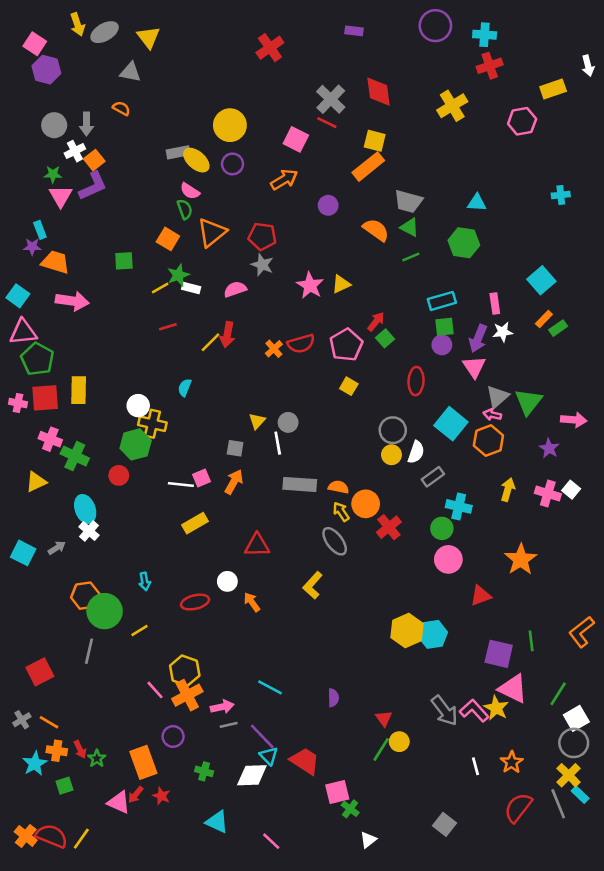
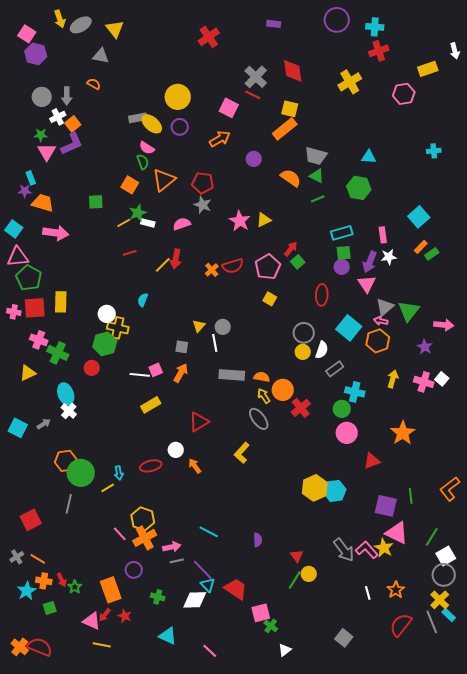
red triangle: (257, 545) -> (199, 422), turned -30
cyan arrow: (145, 581) -> (119, 473), moved
yellow line: (81, 839) -> (102, 645), moved, turned 66

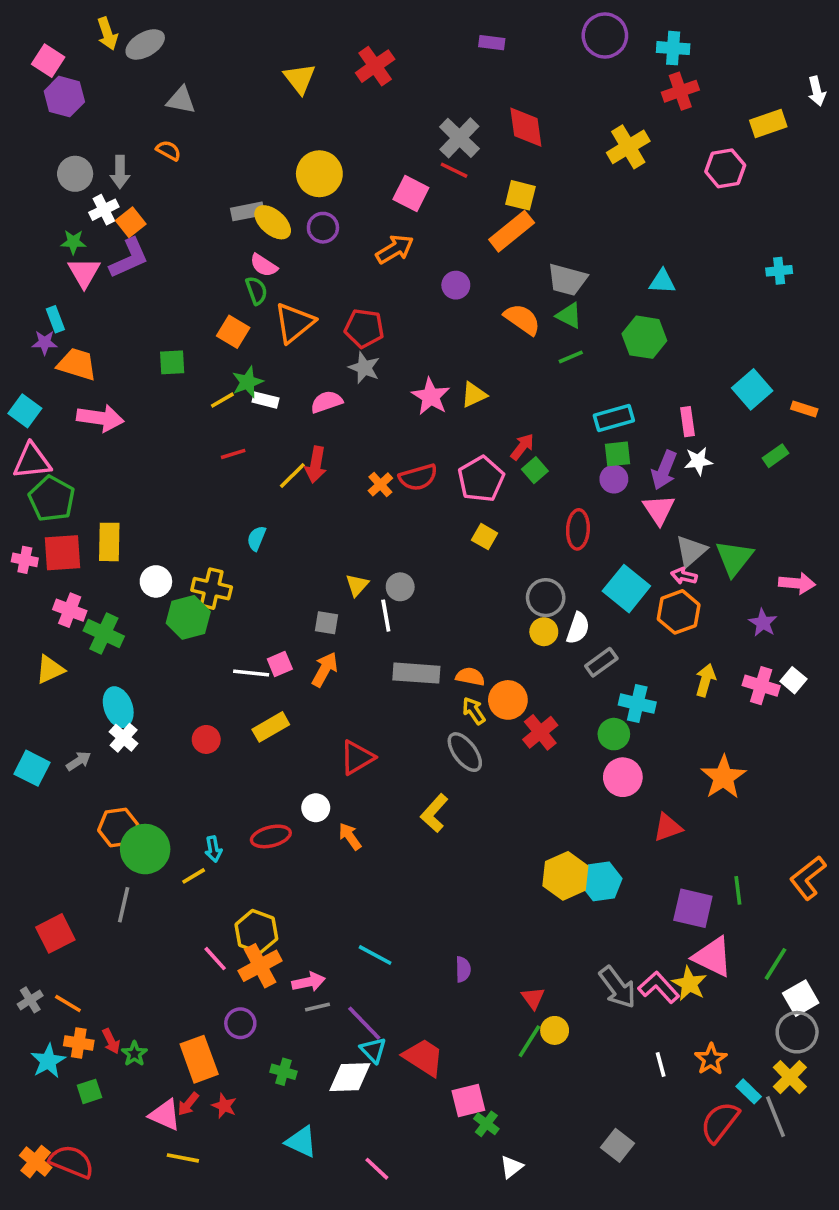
yellow triangle: (115, 29) -> (300, 79), moved
orange rectangle: (421, 247) -> (804, 409), moved, turned 64
white circle: (107, 314) -> (156, 581), moved
red circle: (92, 368) -> (206, 739), moved
cyan rectangle: (449, 615) -> (749, 1091), moved

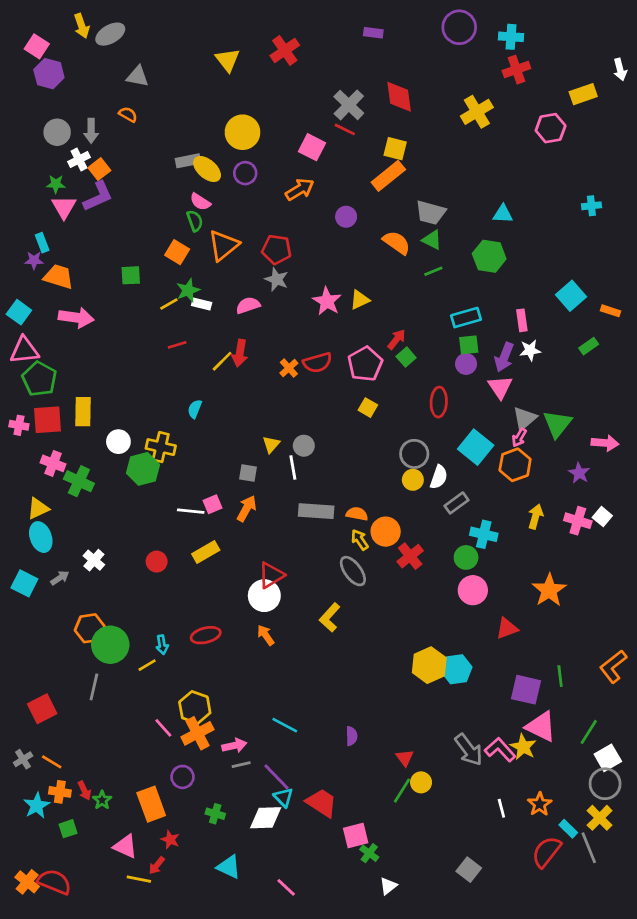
pink arrow: (684, 576) -> (519, 438), turned -72
cyan ellipse: (118, 707) -> (41, 537), moved
white circle: (316, 808) -> (264, 596), moved, size x1.5
red arrow: (188, 1104) -> (157, 866), moved

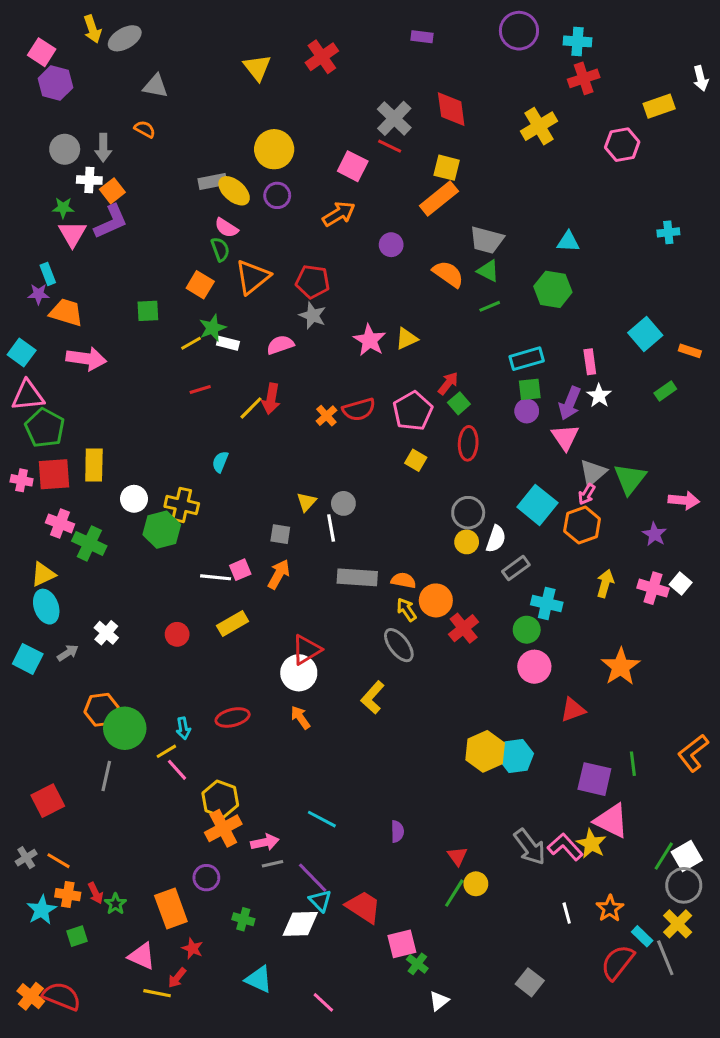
white cross: (79, 159) -> (89, 180), turned 30
white star: (530, 350) -> (599, 396), turned -30
red ellipse: (439, 402) -> (468, 443), moved
pink line: (163, 728) -> (177, 770), moved
green line: (589, 732) -> (664, 856), moved

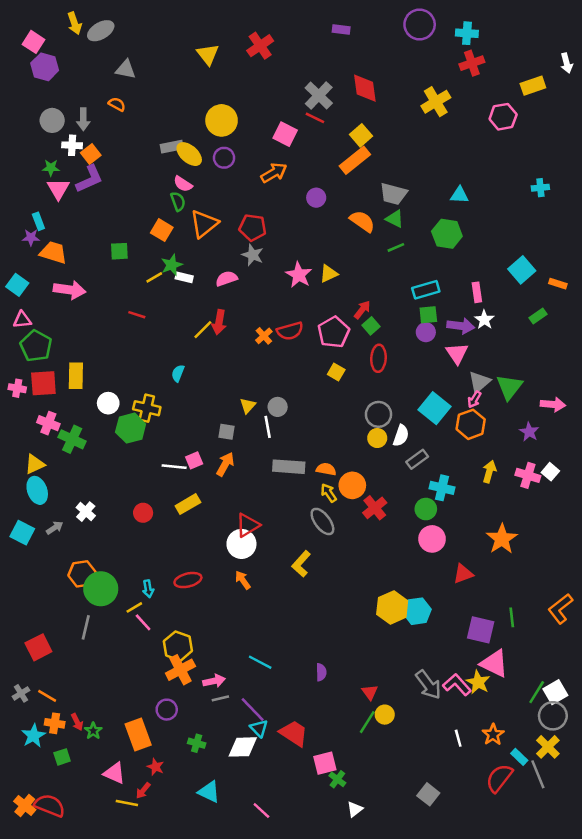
yellow square: (447, 168) -> (361, 135), turned 35
red line: (200, 389) -> (137, 315), moved, turned 35
pink triangle: (28, 396) -> (22, 320), size x0.7
purple arrow: (570, 403) -> (461, 326), turned -105

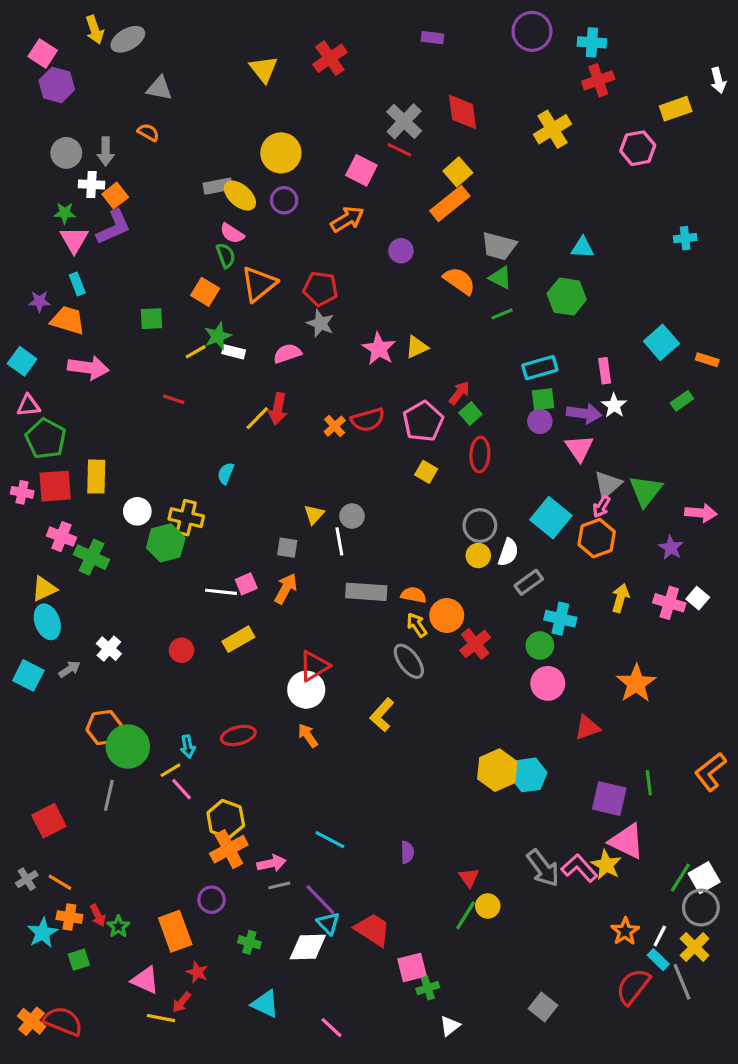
cyan rectangle: (38, 221) -> (77, 284), moved
white line: (458, 738) -> (660, 936), moved, turned 42
green cross: (337, 779) -> (428, 988), turned 35

